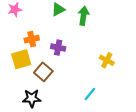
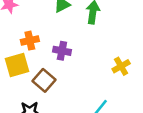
yellow cross: (107, 60) -> (121, 66), turned 32

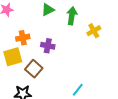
yellow cross: (121, 66) -> (94, 31), moved

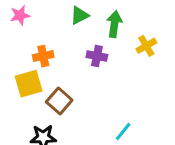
purple cross: (48, 46) -> (97, 56), moved

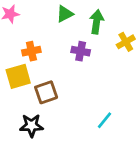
brown square: (59, 101) -> (46, 92), turned 30

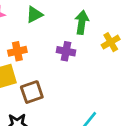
green triangle: (65, 14) -> (34, 14), moved

